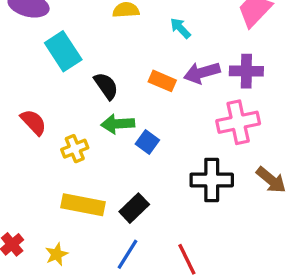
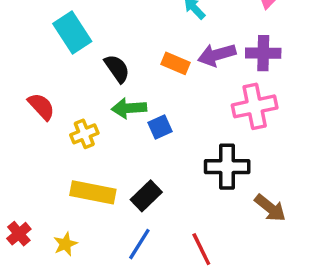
blue square: (147, 142) -> (160, 127), turned 30
brown arrow: (271, 180) -> (270, 208), moved

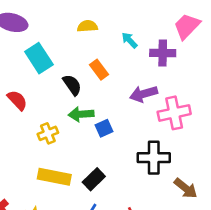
purple cross: (263, 53) -> (163, 53), moved
purple arrow: (217, 55) -> (144, 94), moved
orange rectangle: (175, 63) -> (99, 70), moved, turned 30
red semicircle: (41, 106) -> (17, 100), moved

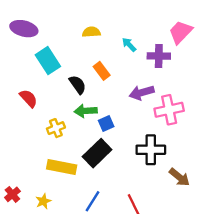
black rectangle: (94, 179) -> (97, 153), moved, size x1.4

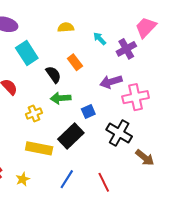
purple cross: (159, 56) -> (126, 49), turned -30
blue square: (106, 123) -> (88, 111), moved
black cross: (151, 150) -> (119, 133), turned 30

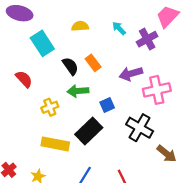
yellow semicircle: (66, 27) -> (80, 26), moved
orange rectangle: (75, 62) -> (93, 63), moved

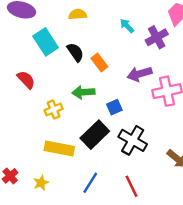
yellow semicircle: (80, 26) -> (78, 14), moved
black semicircle: (70, 66) -> (75, 52), moved
black cross: (140, 128) -> (133, 140), moved

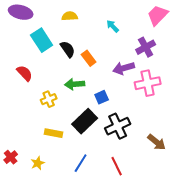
purple cross: (157, 37) -> (146, 47), moved
black cross: (133, 140) -> (118, 126), turned 35
yellow rectangle: (59, 148) -> (54, 133), size x0.7

